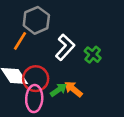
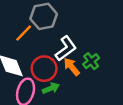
red circle: (36, 79) -> (44, 69), moved
orange arrow: (73, 89) -> (72, 67), moved

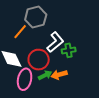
green cross: (91, 61) -> (69, 50), moved, turned 32
orange arrow: (72, 67) -> (59, 75), moved, turned -63

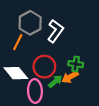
white L-shape: (55, 42) -> (55, 31), moved
green cross: (69, 50) -> (76, 64), moved, turned 32

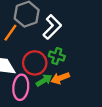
green cross: (76, 64) -> (57, 56), moved

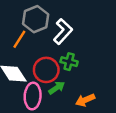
orange arrow: (60, 78) -> (85, 100), moved

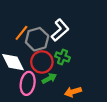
gray hexagon: (36, 19) -> (37, 39), moved

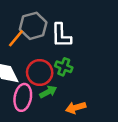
white L-shape: (60, 30) -> (61, 35), turned 130
gray hexagon: (37, 39) -> (33, 26), moved

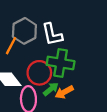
green cross: (64, 67) -> (61, 63), size x1.6
orange arrow: (76, 108) -> (64, 92), moved

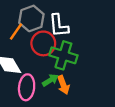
red circle: (39, 73) -> (43, 43), moved
orange arrow: (64, 92) -> (63, 85), turned -90

